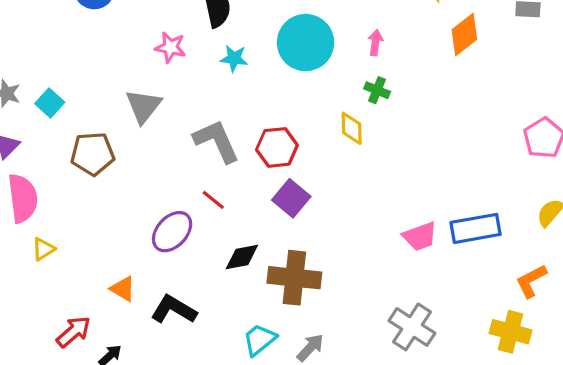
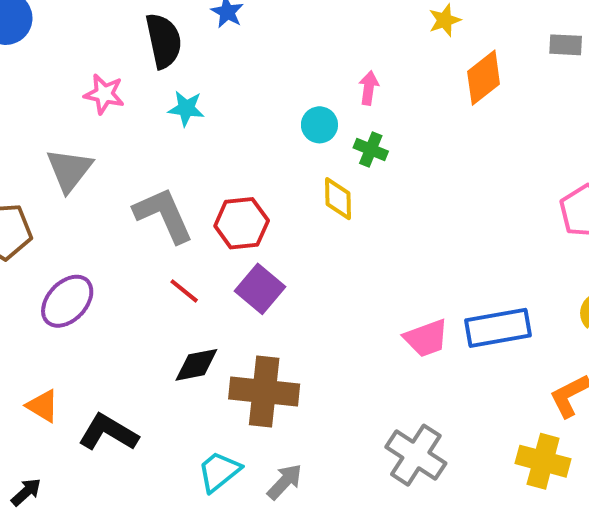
cyan circle: (306, 43) -> (319, 125), moved, size x0.5
red line: (213, 200) -> (184, 291), moved
purple ellipse: (172, 232) -> (67, 301), moved

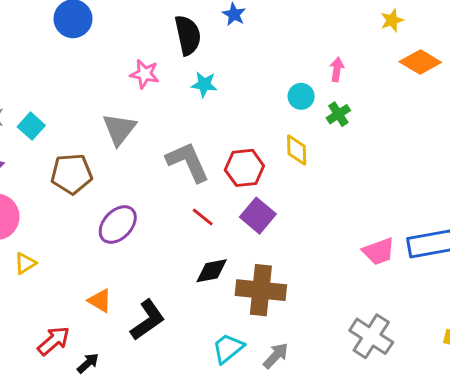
orange diamond: (484, 78) -> (420, 62), turned 69
green cross: (371, 149) -> (338, 114), turned 35
yellow diamond: (338, 199) -> (297, 150), moved
black L-shape: (108, 432) -> (148, 320), turned 114

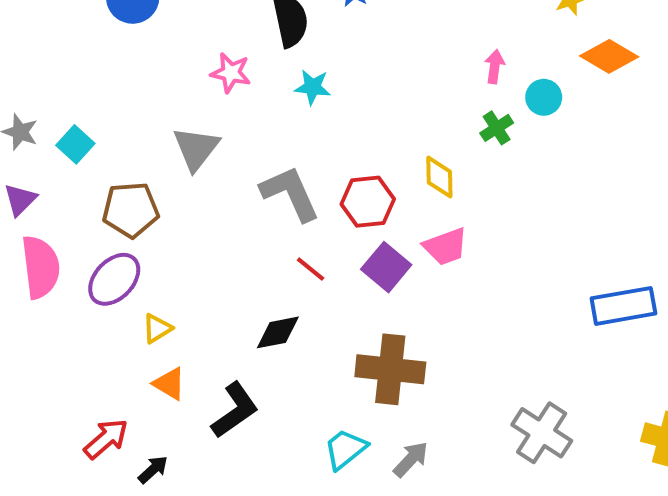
cyan circle: (301, 96) -> (544, 97), moved
purple ellipse: (118, 225) -> (114, 279), moved
pink trapezoid: (379, 251) -> (446, 247), moved
yellow triangle: (25, 263) -> (157, 328), moved
black diamond: (212, 271) -> (278, 332), moved

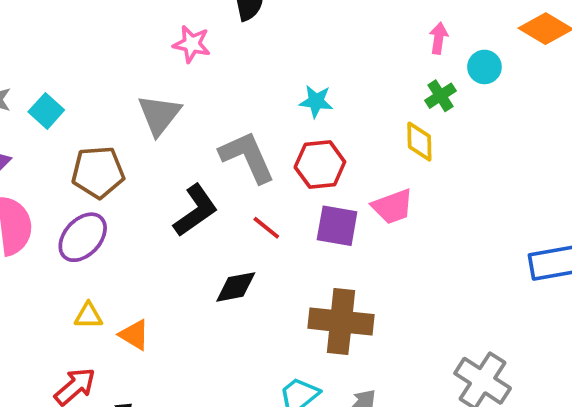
cyan star: (313, 87) -> (316, 101), moved
yellow diamond: (439, 177) -> (419, 142), moved
purple square: (386, 267) -> (337, 226), turned -30
yellow triangle: (157, 328) -> (88, 316), moved, turned 32
black L-shape: (235, 410) -> (196, 210), moved

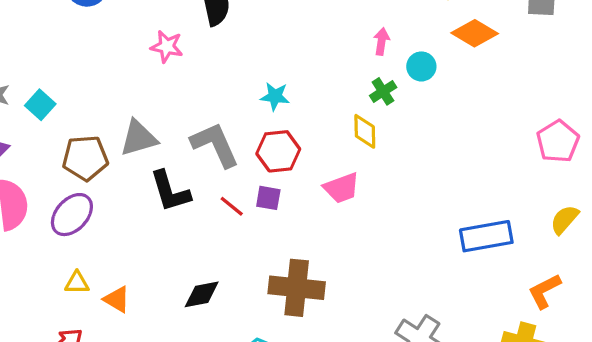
gray triangle: (159, 115) -> (138, 138), moved, turned 36
black L-shape: (196, 210) -> (170, 191), turned 108
purple square: (337, 226) -> (268, 198), moved, size x0.7
black diamond: (236, 287) -> (202, 294), moved

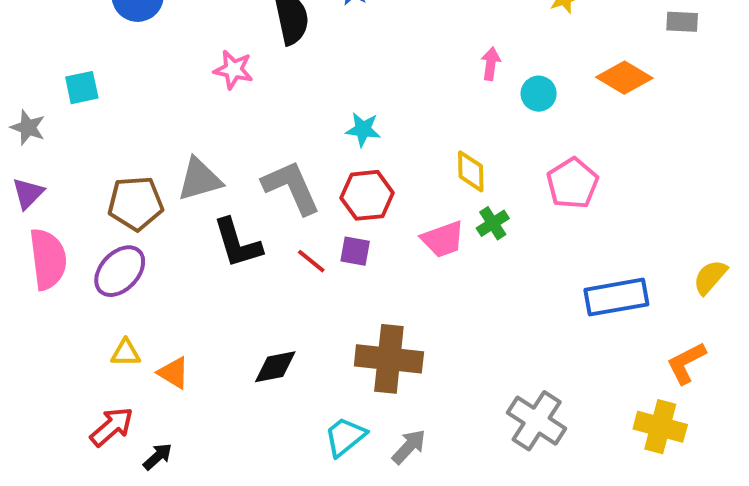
orange diamond: (475, 33) -> (624, 78), moved
green cross: (383, 91) -> (493, 223), moved
cyan square: (40, 105) -> (82, 88), moved, turned 36
pink pentagon: (558, 141) -> (572, 183), moved

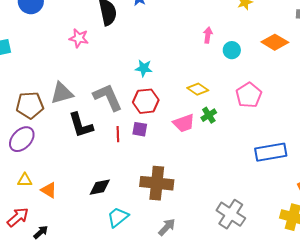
yellow diamond: (471, 171) -> (198, 89), turned -55
red line: (311, 261) -> (118, 134), turned 49
cyan trapezoid: (345, 437) -> (118, 217), moved

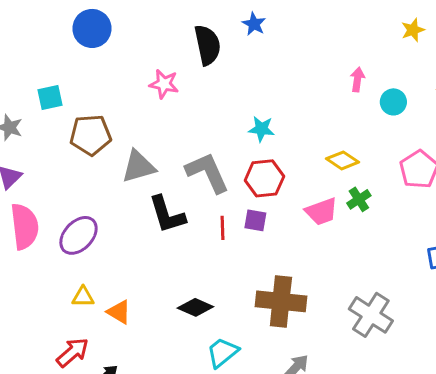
brown pentagon: (30, 105) -> (90, 135), moved
black diamond: (100, 187) -> (195, 307), turned 35
gray cross: (231, 214) -> (371, 315), moved

